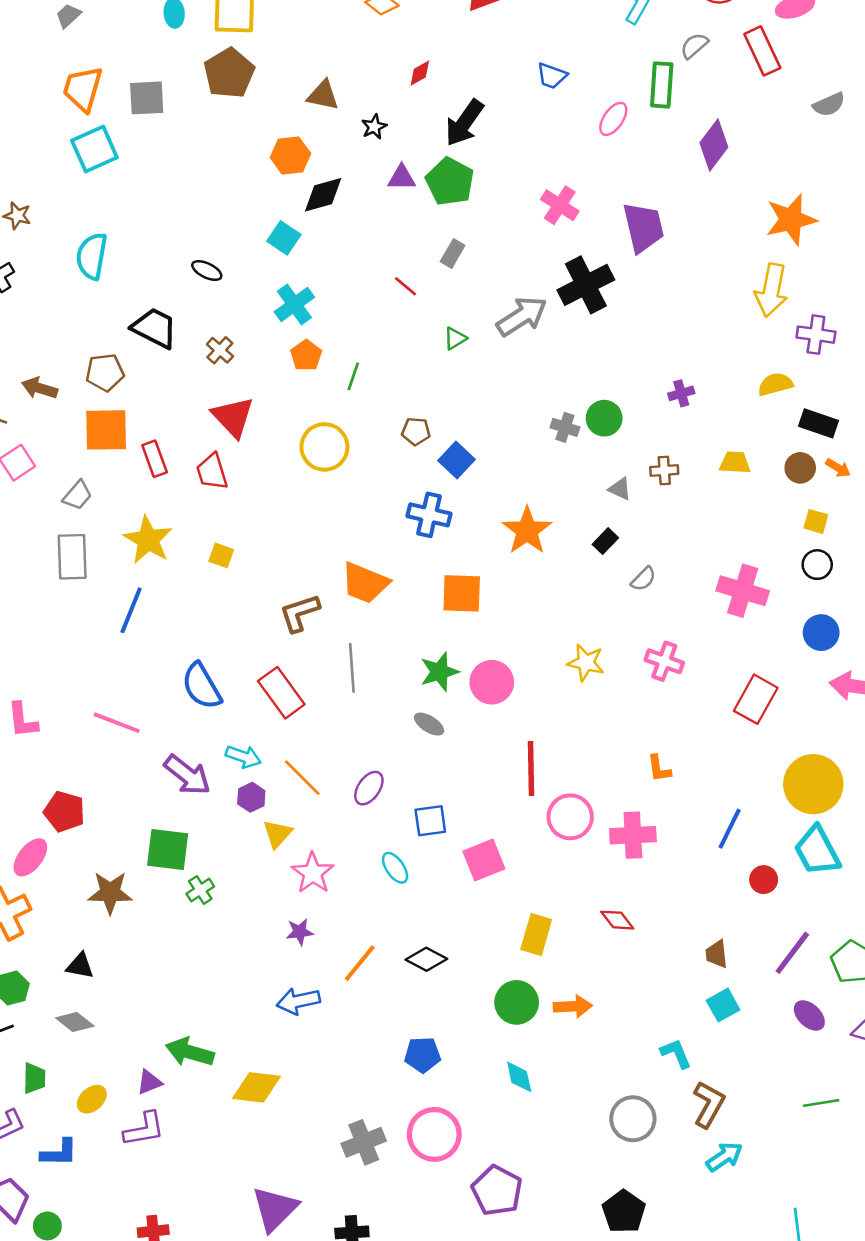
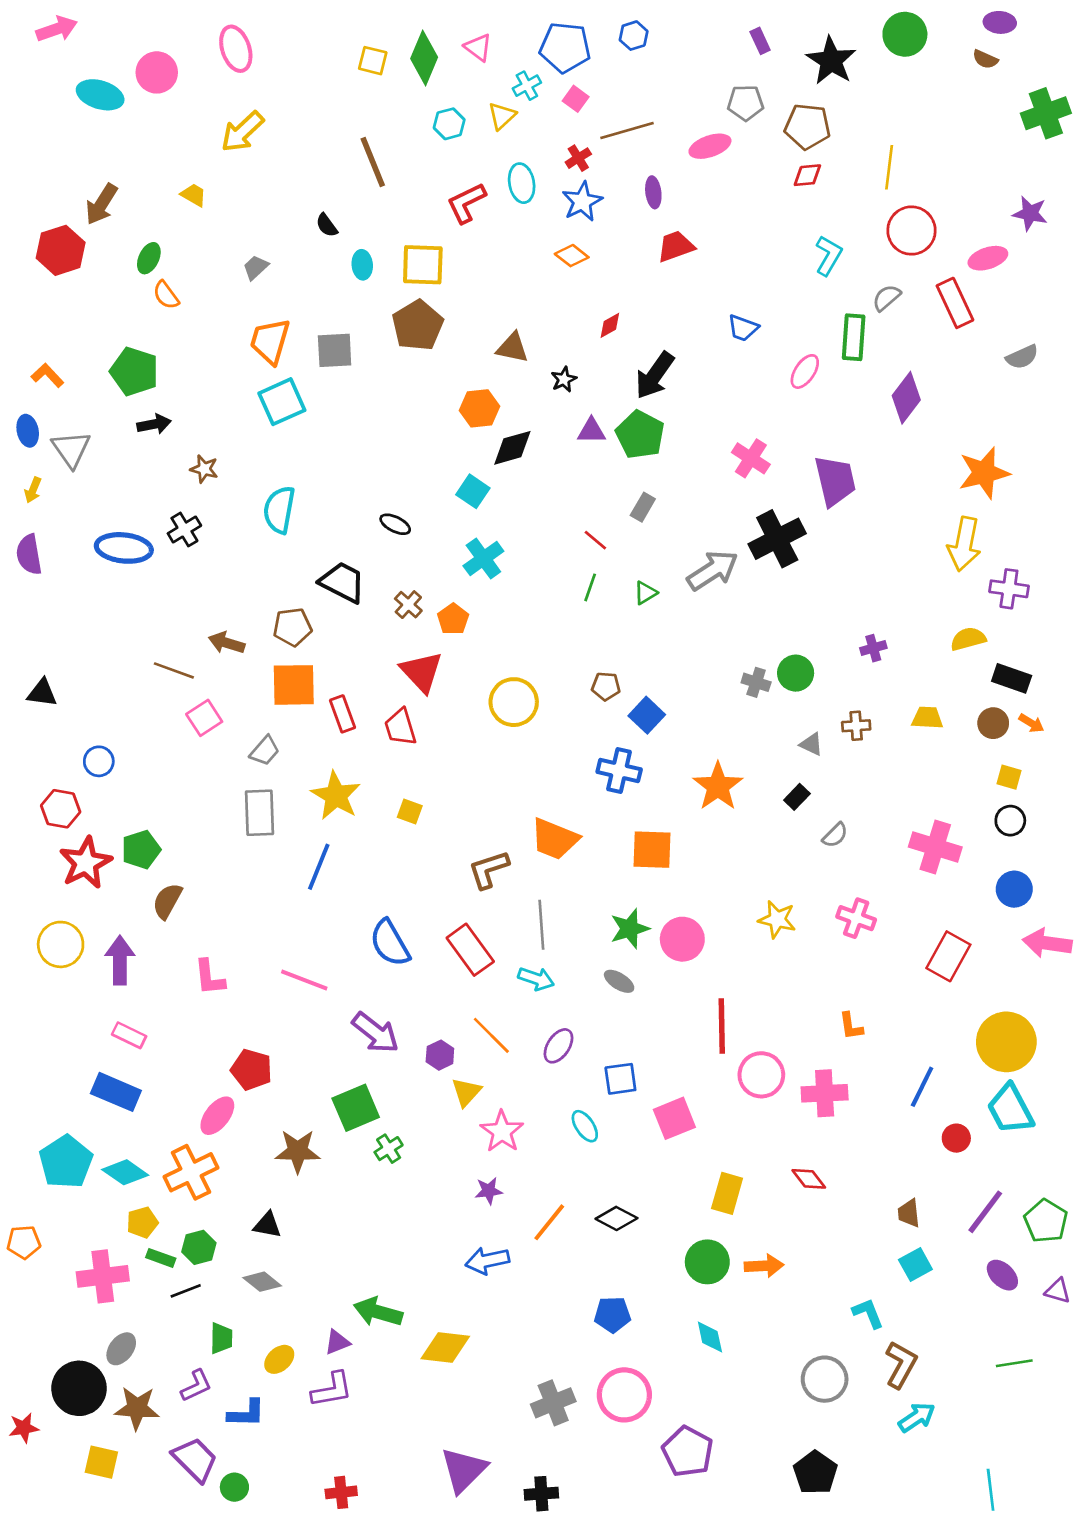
orange pentagon: (306, 355) -> (453, 619), moved
green line: (353, 376) -> (590, 587), moved
cyan arrow: (243, 757) -> (536, 979), moved
green square: (168, 850) -> (356, 1108), turned -30

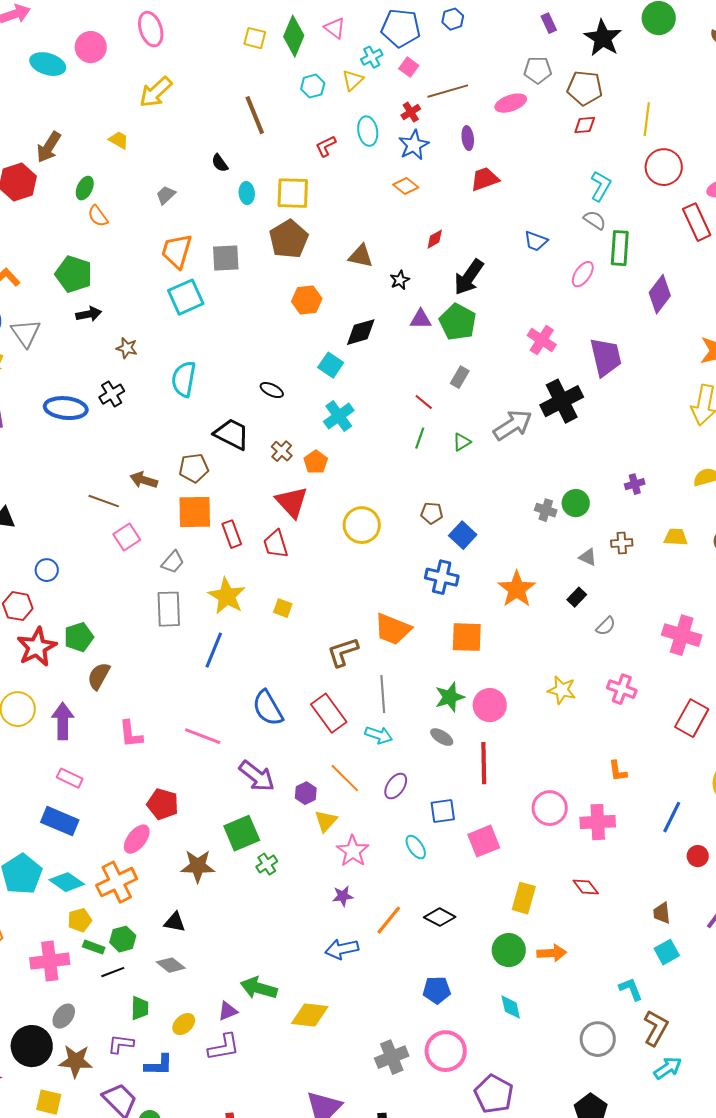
red L-shape: (466, 203) -> (326, 146), size x0.7
gray semicircle: (886, 298) -> (595, 220), moved, turned 75
orange hexagon: (479, 408) -> (307, 300), moved
red line: (722, 1026) -> (484, 763), moved
purple L-shape: (196, 1386) -> (121, 1044), turned -148

